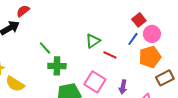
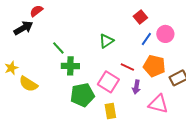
red square: (139, 20) -> (140, 17), moved
red line: (110, 55) -> (127, 67), moved
orange pentagon: (150, 57) -> (154, 66), moved, turned 30

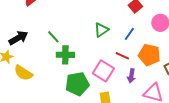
black arrow: (23, 28) -> (18, 38), moved
blue line: (146, 39) -> (129, 34), moved

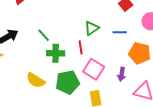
blue line: (129, 34) -> (120, 32), turned 56
red line: (122, 56) -> (81, 47), moved, turned 56
yellow semicircle: (23, 73) -> (36, 80), moved

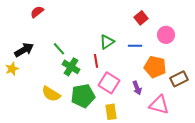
green cross: (56, 53) -> (71, 67), turned 30
purple arrow: (122, 74) -> (137, 88), turned -32

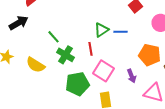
blue line: (135, 46) -> (120, 32), moved
black arrow: (24, 50) -> (18, 23), moved
yellow semicircle: (51, 94) -> (36, 65), moved

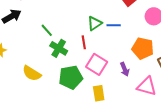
yellow semicircle: (36, 65) -> (32, 73), moved

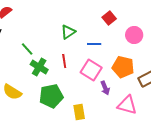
green triangle: (95, 23) -> (68, 32), moved
pink square: (97, 64) -> (91, 70), moved

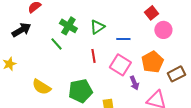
red square: (109, 18) -> (151, 13), moved
green cross: (39, 67) -> (68, 26), moved
orange pentagon: (123, 67) -> (152, 62), turned 30

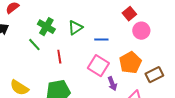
red line: (93, 56) -> (59, 57), moved

